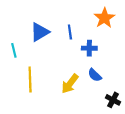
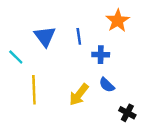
blue triangle: (40, 32) -> (45, 36), turned -36
cyan line: (14, 50) -> (16, 57), turned -32

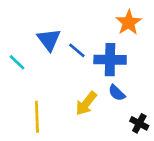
blue line: (79, 36) -> (77, 50), moved, turned -42
blue cross: (101, 55) -> (110, 60), size x1.6
yellow line: (34, 90) -> (37, 117), moved

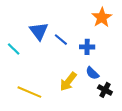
blue cross: (110, 60) -> (87, 47), size x0.6
yellow line: (37, 117) -> (29, 92), turned -65
black cross: (139, 123) -> (105, 90), moved

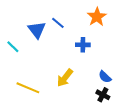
blue line: (61, 40) -> (58, 23), moved
blue semicircle: (92, 73) -> (105, 77), moved
black cross: (105, 90) -> (103, 95), moved

